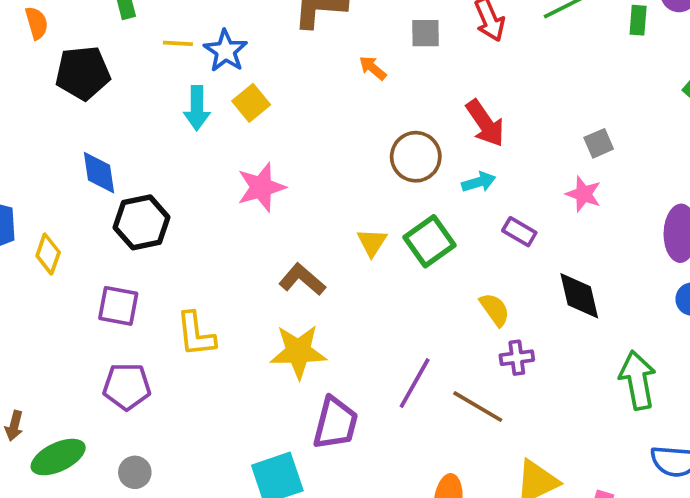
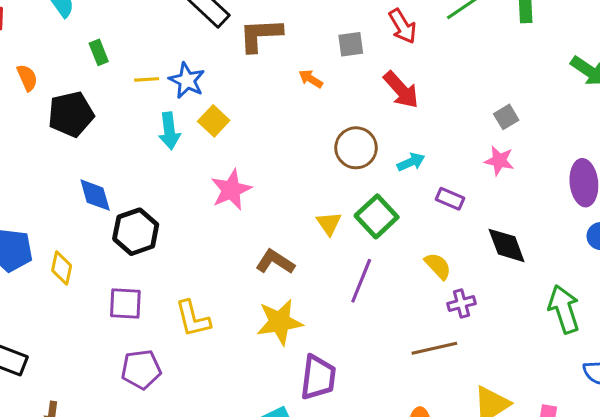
red arrow: (485, 123) -> (401, 90), moved
purple line: (415, 383) -> (361, 281), moved
brown line: (478, 407) -> (434, 348), turned -36

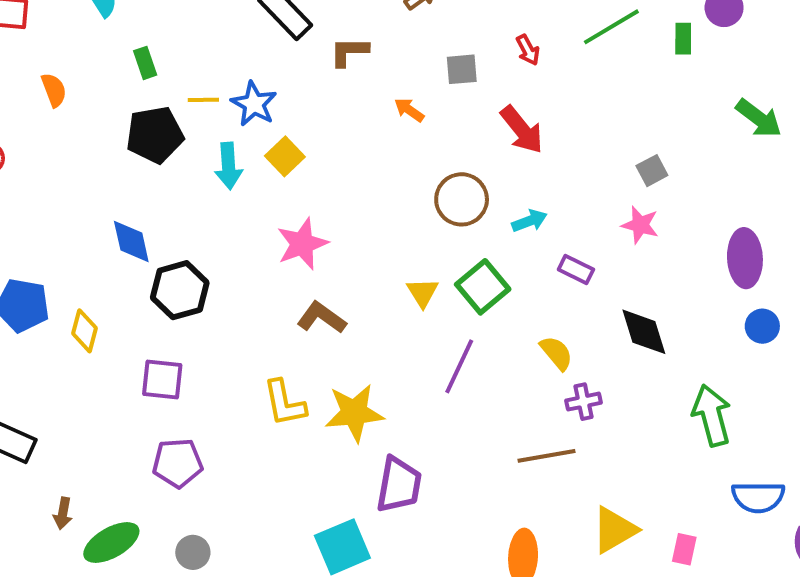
red arrow: (403, 26) -> (528, 50), size x0.7
brown L-shape: (260, 35) -> (349, 52), size x0.7
black pentagon: (71, 114) -> (155, 135), moved
brown L-shape: (275, 262) -> (321, 318), moved
yellow L-shape: (193, 319) -> (284, 403), moved

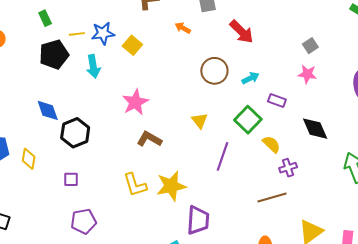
blue star: (254, 104) -> (103, 33), turned -30
yellow square: (285, 156) -> (132, 45), moved
green square: (483, 287) -> (248, 120), moved
purple square: (162, 379) -> (71, 179), size x0.7

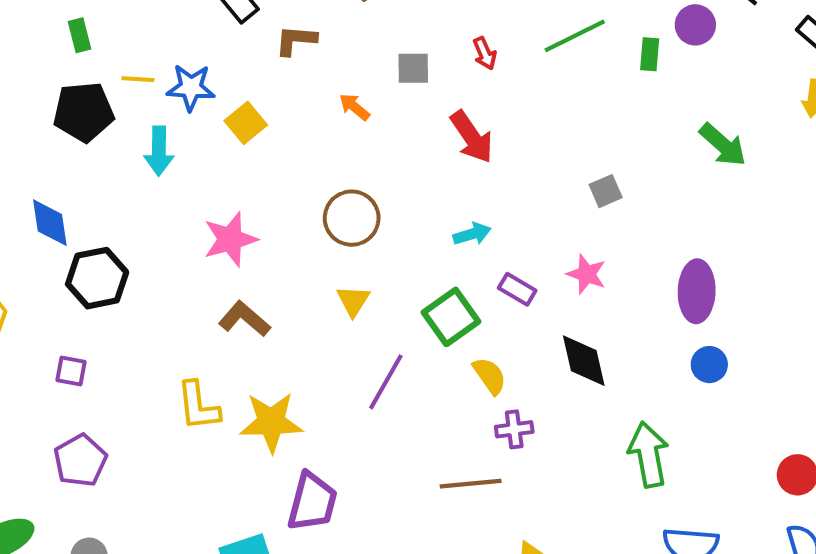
brown circle: (214, 71) -> (352, 218), moved
pink star: (307, 74) -> (587, 274), moved
purple pentagon: (83, 221) -> (80, 460), turned -30

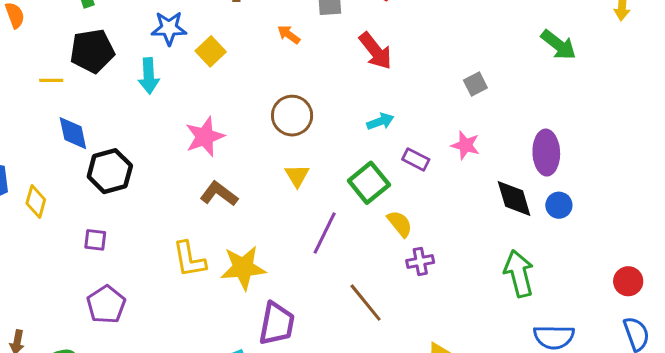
yellow line: (138, 79) -> (51, 80), moved
black diamond: (584, 361) -> (514, 198), moved
brown line: (471, 484) -> (366, 303), moved, turned 60

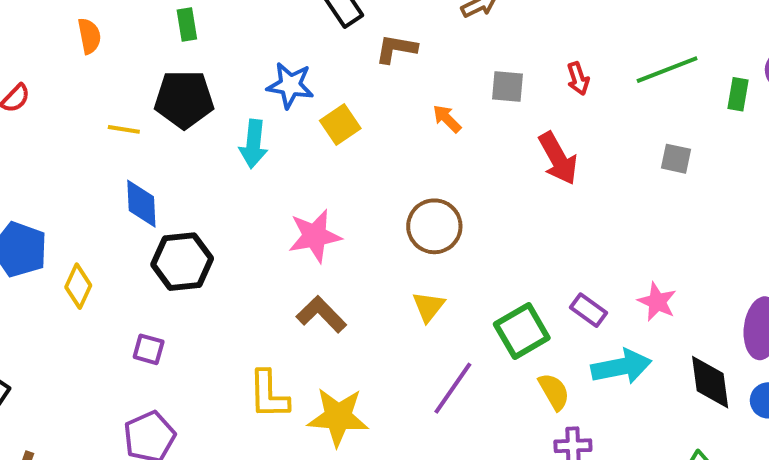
gray square: (475, 84) -> (676, 159), moved, turned 30
cyan arrow: (380, 121) -> (621, 367), moved, size x1.6

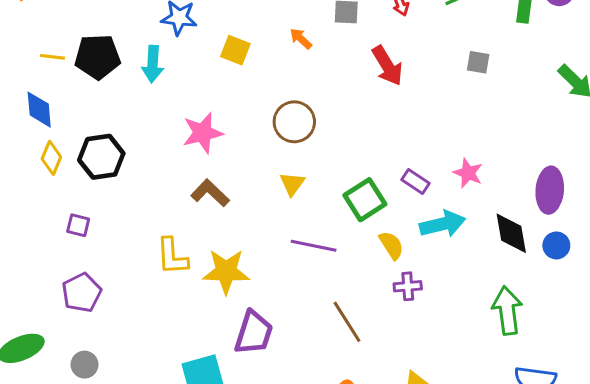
black pentagon: (184, 99) -> (98, 57), moved
yellow square: (340, 124) -> (235, 50), moved, turned -32
blue diamond: (141, 204) -> (39, 110), moved
yellow diamond: (78, 286) -> (51, 158), moved
purple line: (453, 388) -> (314, 246), turned 69

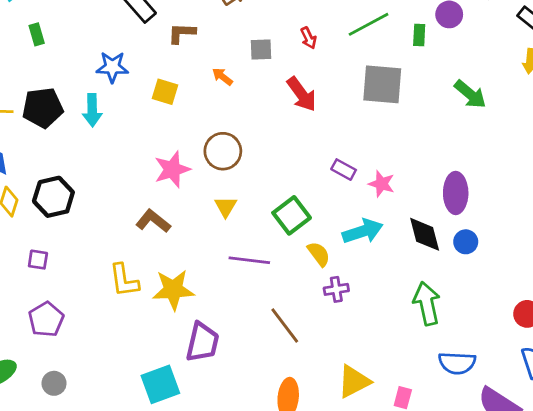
gray square: (478, 62) -> (382, 84), size x2.0
pink star: (203, 133) -> (172, 169), moved
purple rectangle: (415, 182) -> (344, 170), moved

